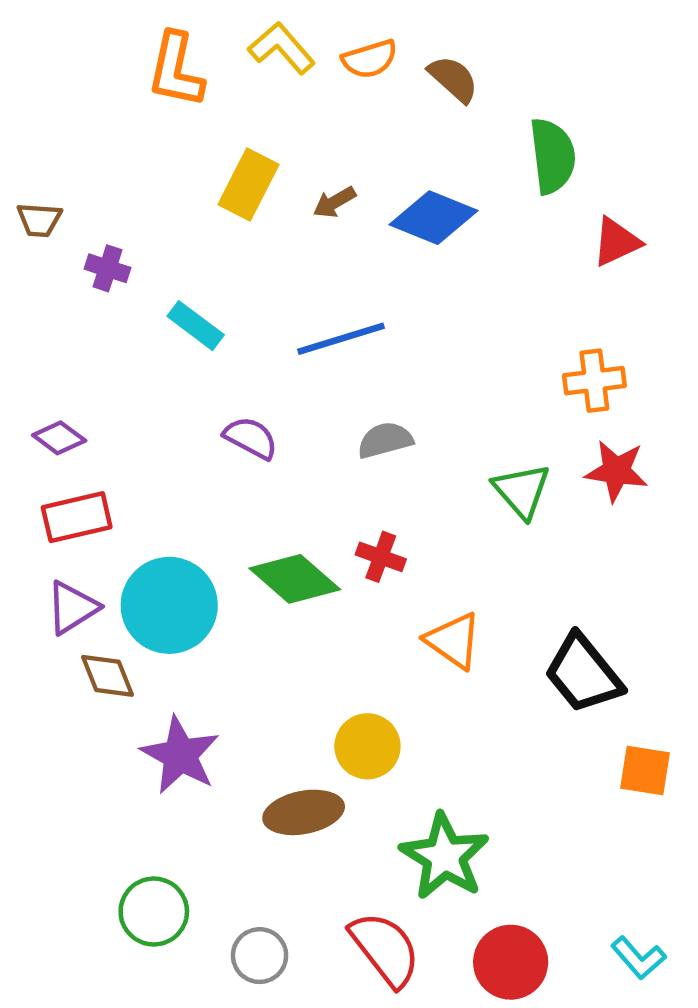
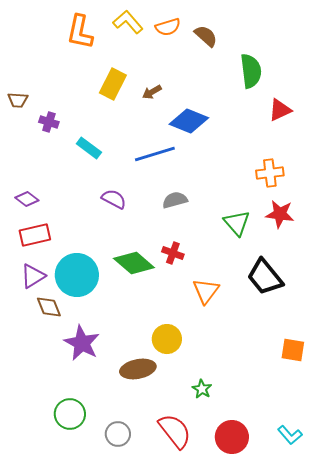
blue diamond: (434, 218) -> (189, 121), moved
orange triangle: (453, 641) -> (206, 291), turned 32
black trapezoid: (583, 674) -> (265, 277), moved
green star: (445, 856) -> (202, 389), size x0.5

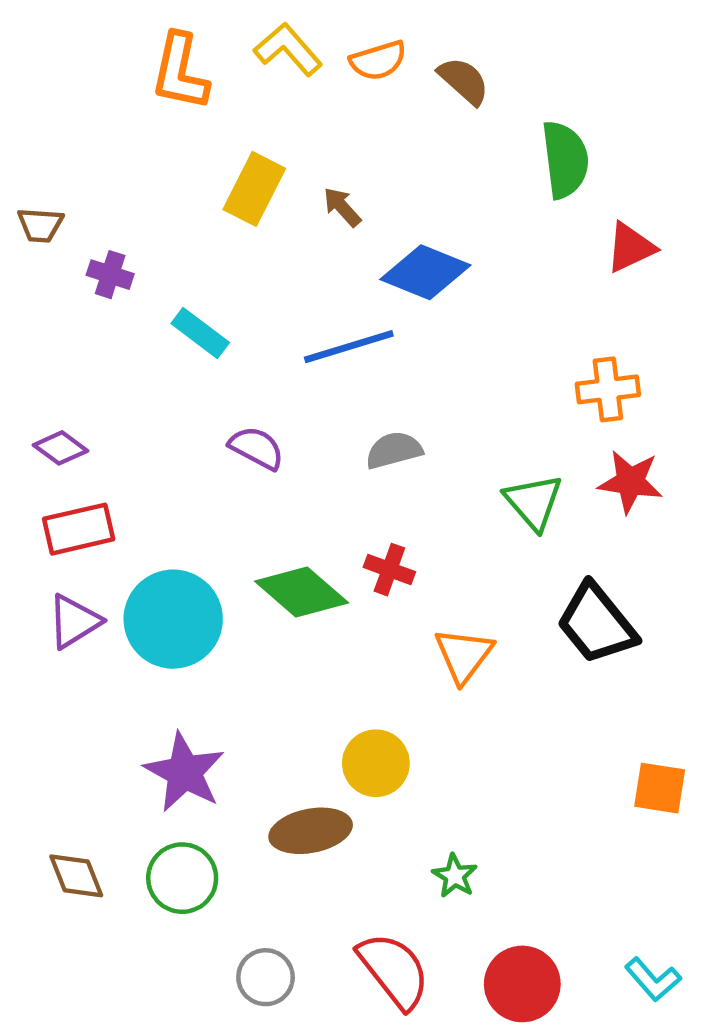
brown arrow: (152, 92) -> (342, 207), turned 78
brown diamond: (49, 307) -> (76, 876), moved
green circle: (70, 414) -> (182, 878), moved

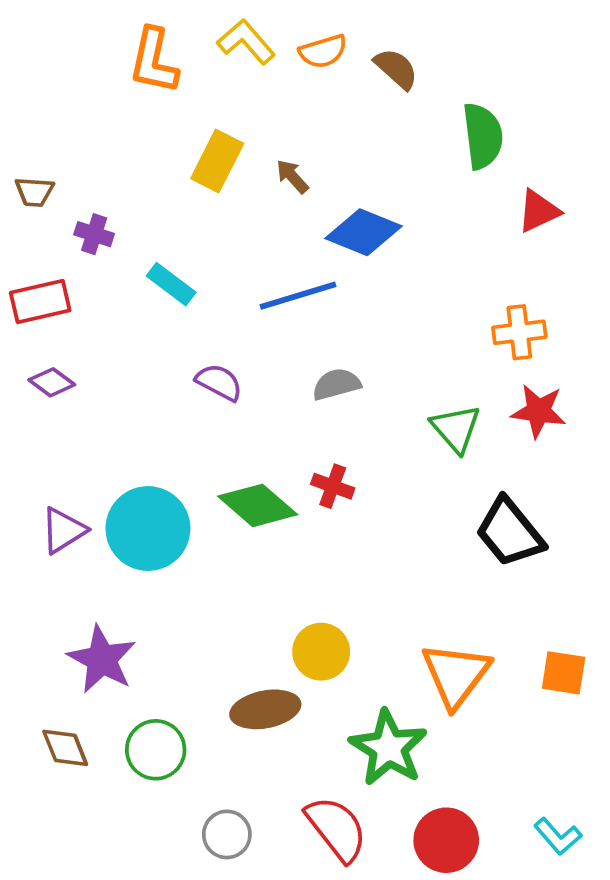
red rectangle: (79, 529) -> (40, 301), moved
orange triangle: (464, 655) -> (456, 675), moved, size x1.4
purple star: (184, 772) -> (102, 659), moved
green star: (455, 876) -> (388, 748), size x2.0

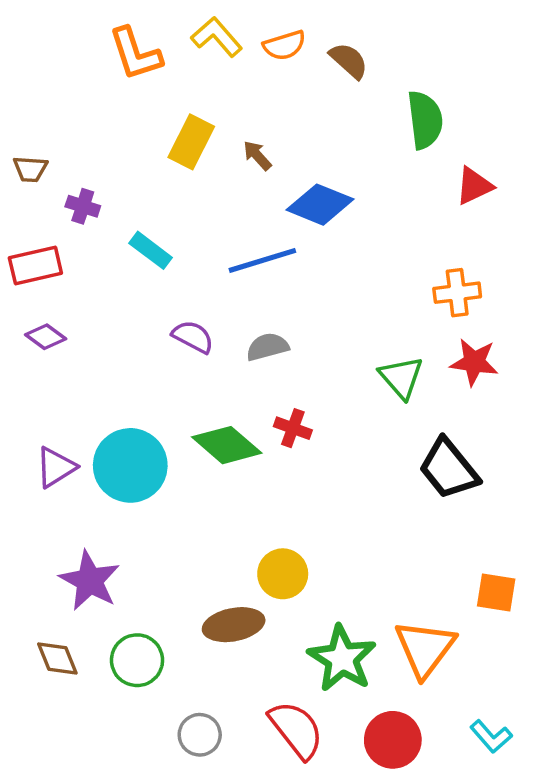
orange L-shape: (154, 61) -> (135, 54), turned -30
gray semicircle: (337, 384) -> (267, 347), moved
orange triangle: (456, 675) -> (425, 648), moved

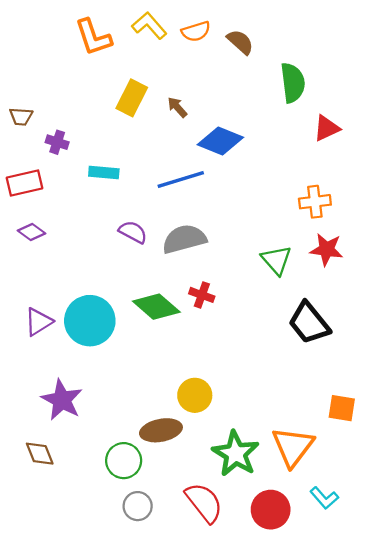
cyan rectangle: (151, 250) -> (104, 173), turned -32
gray semicircle: (267, 347) -> (184, 239), size x1.5
green circle: (137, 660) -> (124, 461), moved
cyan L-shape: (491, 736) -> (324, 498), moved

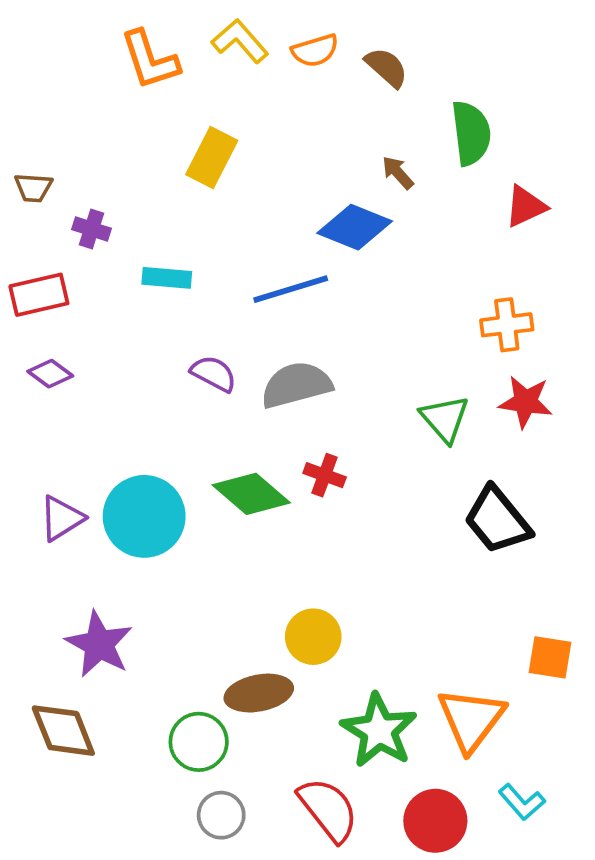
brown arrow: (177, 107) -> (398, 173), moved
brown diamond: (40, 454) -> (63, 731), size x1.4

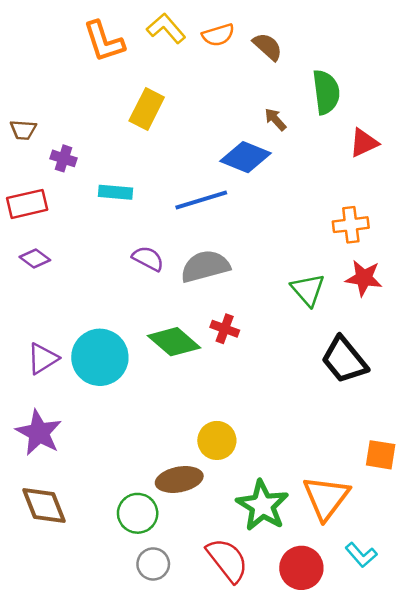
purple star: (99, 644) -> (39, 433), moved

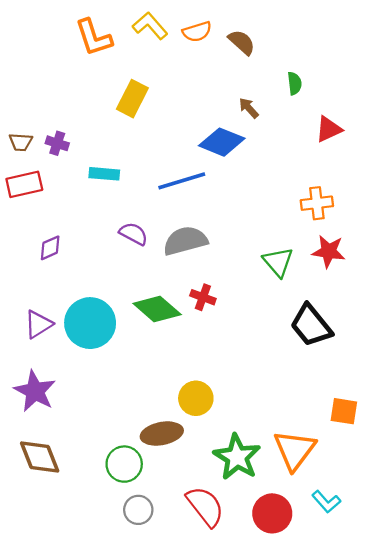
green semicircle: (326, 92) -> (295, 83), size x0.6
brown trapezoid: (23, 130) -> (21, 142), moved
purple diamond: (35, 259) -> (50, 248), moved, turned -60

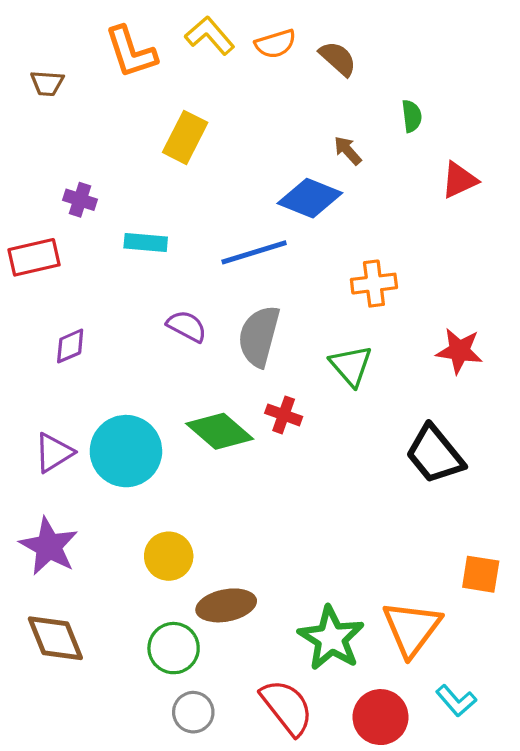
brown trapezoid: (21, 142) -> (47, 83), moved
orange cross: (317, 203) -> (374, 284), moved
gray semicircle: (185, 241) -> (259, 336), turned -60
green triangle: (278, 262) -> (351, 366), moved
yellow circle: (196, 398) -> (169, 556), moved

